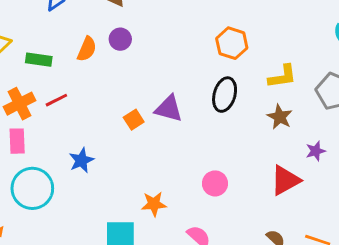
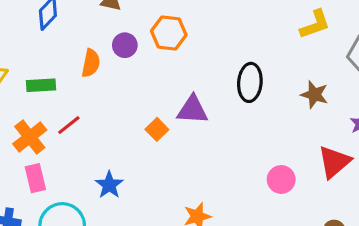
orange hexagon: (232, 43) -> (169, 33), moved
yellow L-shape: (282, 76) -> (315, 24), moved
pink circle: (215, 183) -> (281, 179), moved

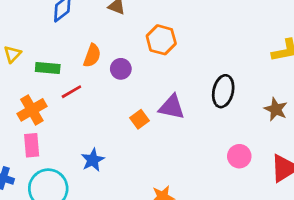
purple circle: (125, 45) -> (121, 69), moved
red line: (69, 125) -> (71, 92), moved
pink circle: (281, 179) -> (239, 156), moved

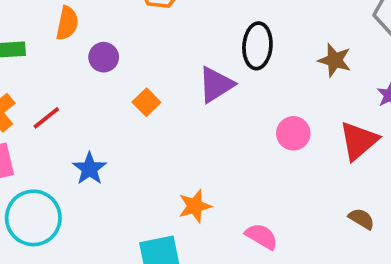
purple circle: (121, 69) -> (104, 57), moved
red line: (71, 92) -> (46, 118), moved
purple triangle: (172, 107) -> (216, 85), moved, turned -36

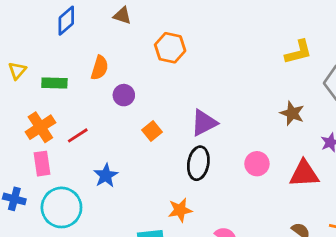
black ellipse: (257, 46) -> (198, 163), moved
red triangle: (359, 141) -> (304, 174), turned 32

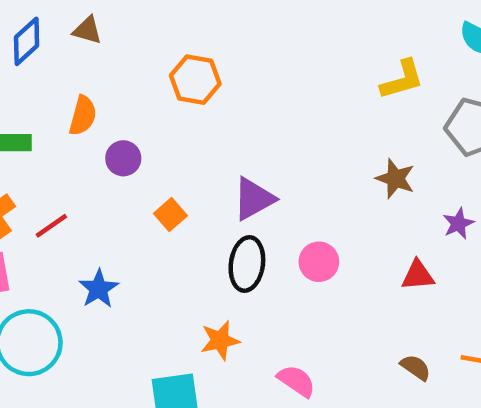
brown triangle: (122, 15) -> (87, 30), moved
pink circle: (257, 164) -> (319, 262), moved
red triangle: (304, 174) -> (418, 275), size x0.7

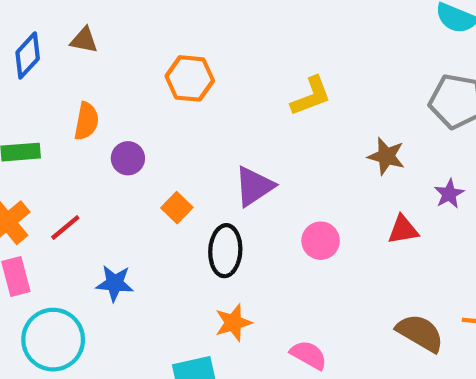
yellow L-shape: (402, 80) -> (311, 96), moved
black ellipse: (247, 264) -> (225, 251), moved
red triangle: (418, 275) -> (403, 230), moved
blue star: (99, 289) -> (115, 283), turned -30
brown semicircle: (416, 367) -> (420, 333), size x1.6

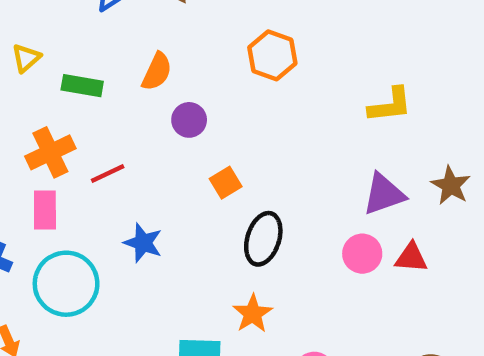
purple triangle: (254, 186) -> (384, 194), moved
red triangle: (403, 230) -> (411, 258), moved
orange star: (233, 323) -> (253, 314), turned -30

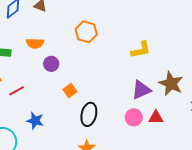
orange semicircle: (157, 72) -> (35, 43), turned 72
brown star: (451, 185) -> (171, 84), size x1.4

